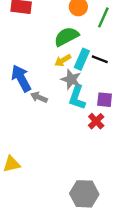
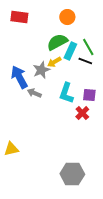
green line: (103, 17) -> (88, 47), moved, turned -54
cyan rectangle: (82, 59) -> (70, 51), moved
gray star: (71, 79) -> (41, 70), moved, turned 30

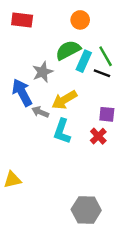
yellow arrow: (54, 62) -> (64, 100), moved, size x1.5
gray star: (41, 70) -> (43, 72), moved
cyan L-shape: (66, 93) -> (62, 131), moved

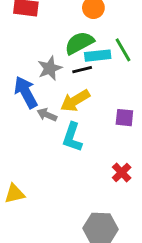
cyan rectangle: (84, 61) -> (98, 56), turned 60
black line: (102, 73) -> (82, 70), moved, turned -35
red cross: (98, 136) -> (122, 172), moved

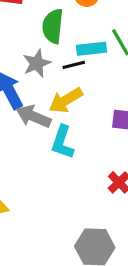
green semicircle: (79, 43) -> (53, 26), moved, turned -56
gray arrow: (47, 115) -> (34, 116), size x1.5

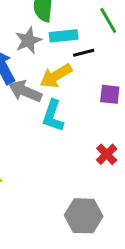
cyan rectangle: (92, 49) -> (64, 36), moved
black line: (74, 65) -> (84, 53), moved

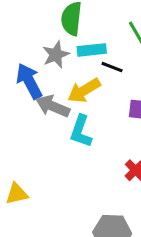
black line: (84, 53) -> (112, 67), turned 35

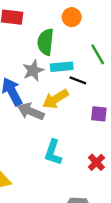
cyan L-shape: (81, 131) -> (53, 152), moved

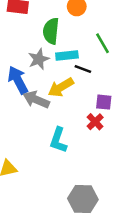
red cross: (96, 162) -> (95, 122), moved

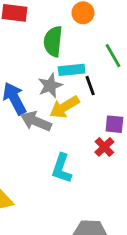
gray star: (39, 59) -> (50, 86), moved
black line: (83, 69) -> (90, 86), turned 49

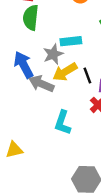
green semicircle: (53, 41) -> (31, 18), moved
black line: (90, 86) -> (87, 75), moved

